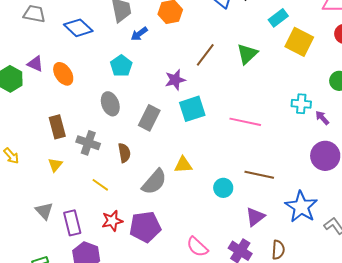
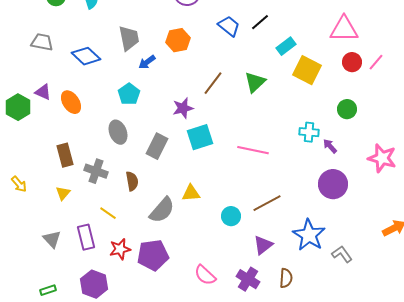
brown line: (259, 175) -> (267, 203), turned -40
purple rectangle: (72, 223) -> (86, 237), moved

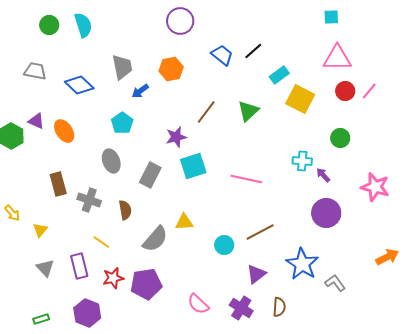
yellow triangle: (63, 193) -> (40, 230), moved

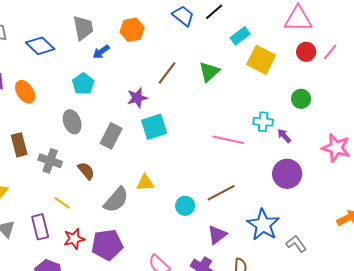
pink line: (246, 179) -> (228, 140), moved
brown semicircle: (125, 210) -> (86, 171), turned -30

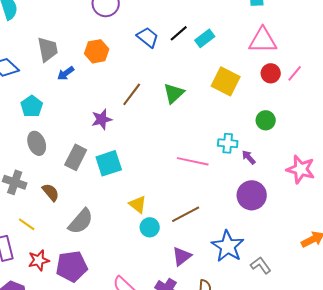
cyan rectangle: (240, 36) -> (205, 38), moved
cyan pentagon: (83, 84) -> (32, 106), moved
cyan square: (154, 127) -> (109, 163), moved
yellow triangle: (145, 183) -> (138, 204), moved, turned 42

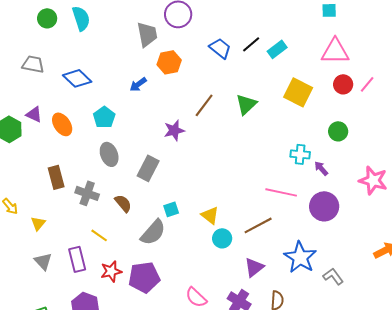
gray trapezoid: (48, 49) -> (147, 34), moved
pink line: (193, 161) -> (281, 192), moved
cyan square: (109, 163) -> (171, 209), moved, size x0.6

